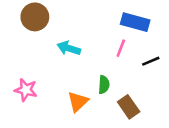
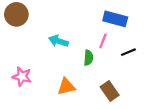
brown circle: (35, 17) -> (16, 14), moved
green semicircle: (104, 85) -> (89, 58), moved
orange triangle: (78, 102) -> (66, 87), turned 30

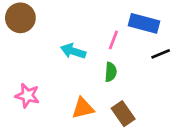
pink line: (103, 41) -> (113, 40), moved
black line: (128, 52) -> (161, 54), moved
brown rectangle: (110, 91) -> (123, 114), moved

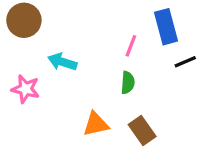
blue rectangle: (144, 23) -> (166, 27), turned 60
cyan arrow: (73, 51) -> (62, 62), moved
pink star: (27, 96) -> (26, 89), moved

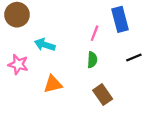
black line: (185, 62) -> (134, 57), moved
orange triangle: (96, 124) -> (53, 84), moved

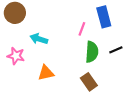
green semicircle: (92, 60) -> (92, 52), moved, size x1.5

